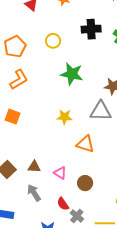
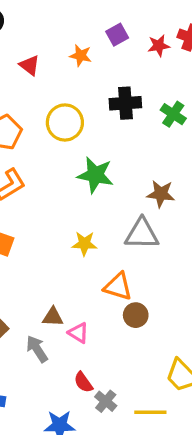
yellow circle: (53, 41) -> (65, 122), size x1.5
brown triangle: (34, 167) -> (53, 317), moved
brown circle: (85, 183) -> (136, 315), moved
gray arrow: (34, 193) -> (37, 349), moved

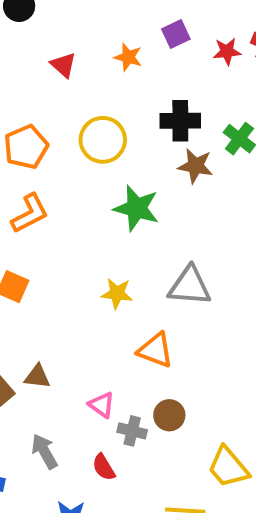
brown star: (161, 194) -> (195, 166), moved
brown circle: (136, 315) -> (169, 415), moved
brown triangle: (53, 317) -> (37, 377), moved
gray arrow: (37, 349) -> (44, 451), moved
gray cross: (106, 401) -> (132, 431), moved, turned -30

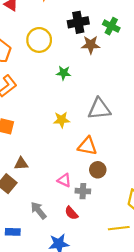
green star: (137, 208) -> (64, 73), size x0.6
brown triangle: (37, 377) -> (21, 164), moved
brown circle: (169, 415) -> (98, 170), moved

